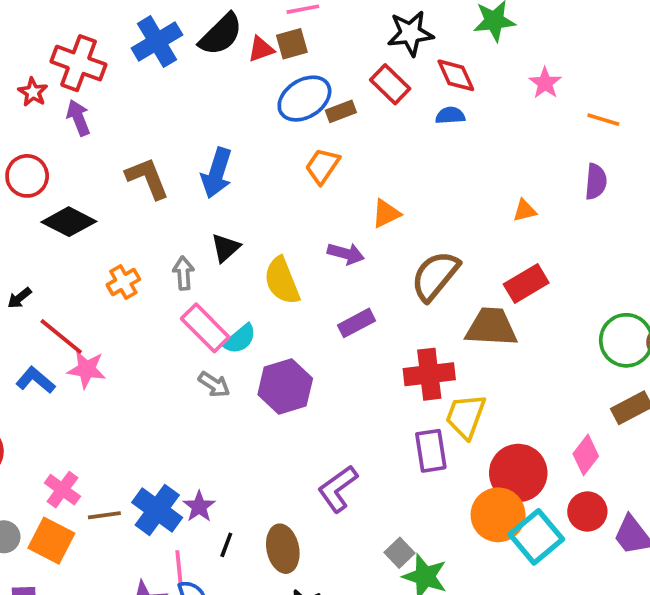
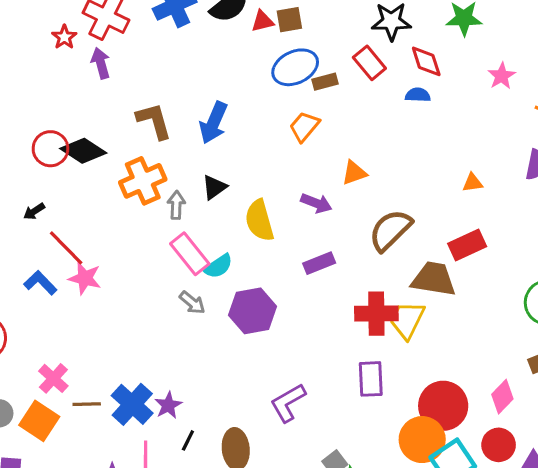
red circle: (27, 176) -> (50, 149), moved
orange cross: (123, 282) -> (143, 181), moved, size x1.6
yellow trapezoid: (466, 416) -> (407, 320), moved

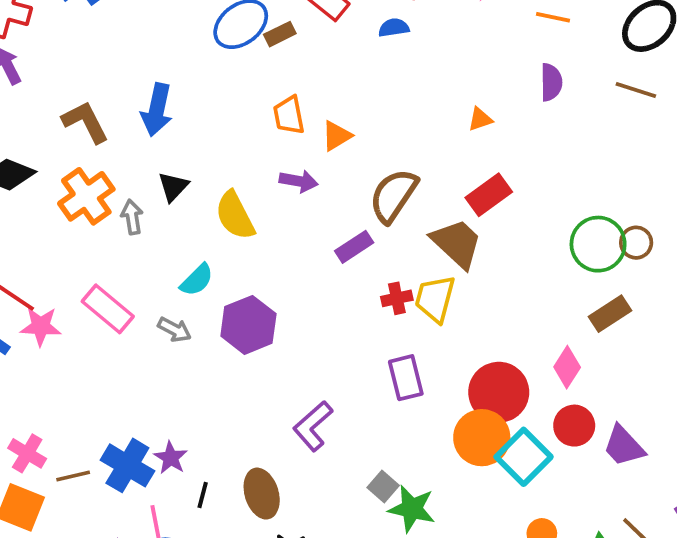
orange trapezoid: (304, 126) -> (289, 115), moved, turned -40
pink rectangle: (190, 254) -> (108, 309), moved
purple rectangle: (319, 263) -> (354, 247), moved
brown trapezoid: (434, 279) -> (457, 243), turned 45
red cross: (376, 314) -> (397, 298), size x0.6

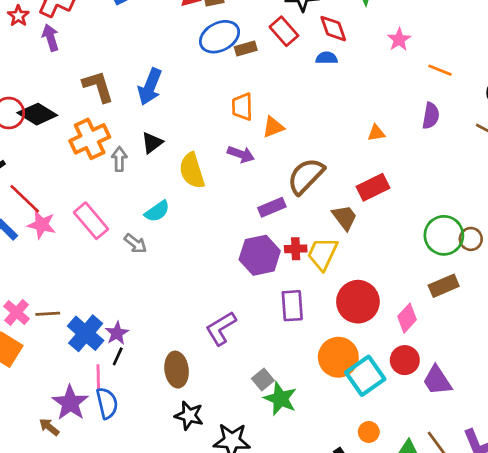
brown trapezoid: (457, 243) -> (345, 217), size x0.7
purple hexagon: (248, 325) -> (260, 255), moved
red circle: (499, 392) -> (358, 302), moved
brown line: (73, 476) -> (48, 314), moved
black line: (203, 495) -> (118, 356), moved

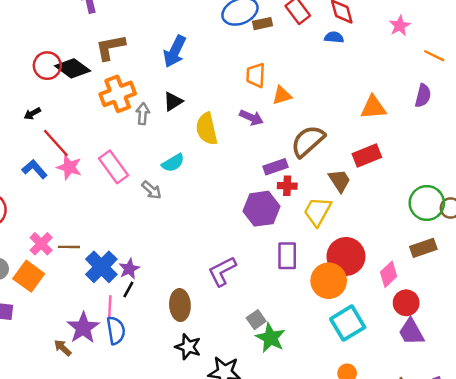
brown L-shape: (98, 86) -> (110, 47), moved, turned -88
orange triangle: (376, 133) -> (373, 107), size x1.6
red cross: (296, 249) -> (287, 186), moved
orange circle: (338, 357) -> (329, 281), moved
red circle: (405, 360) -> (406, 303), moved

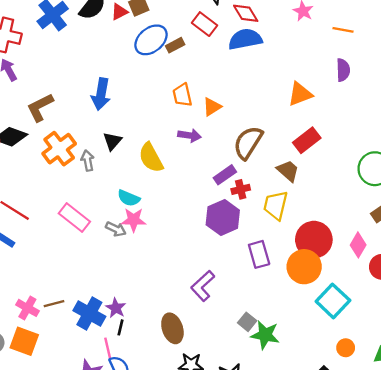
blue semicircle: (334, 37) -> (245, 39), size x1.8
cyan semicircle: (173, 163) -> (129, 198), turned 70
pink star: (69, 167) -> (134, 220), moved

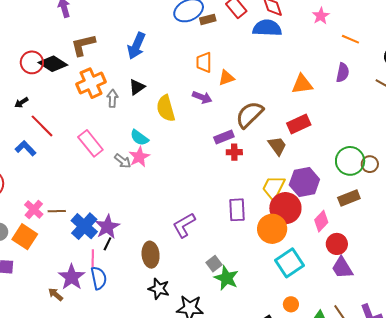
yellow trapezoid: (276, 205) -> (274, 188), moved
purple hexagon: (223, 217) -> (304, 182), moved
pink star: (134, 220) -> (139, 157), turned 30
purple star: (116, 308) -> (107, 227), size x1.4

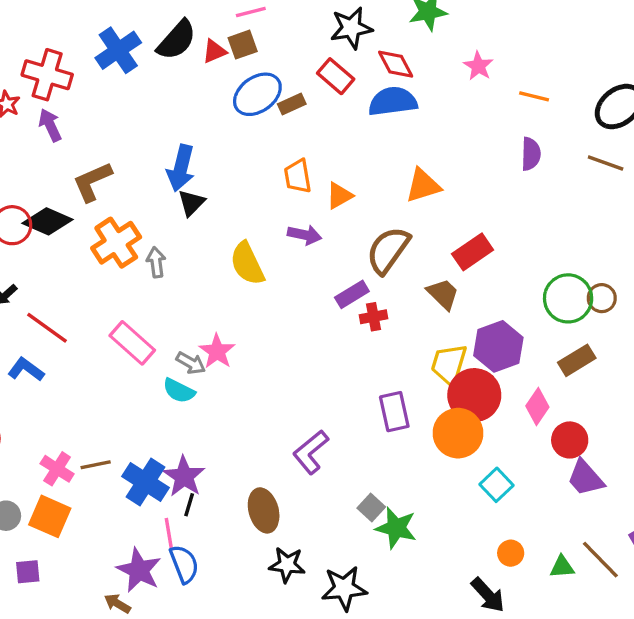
orange triangle: (302, 84) -> (423, 186), moved
black triangle: (137, 87) -> (191, 203), moved
cyan semicircle: (139, 138) -> (179, 391), moved
cyan square: (289, 263) -> (496, 485), size x0.7

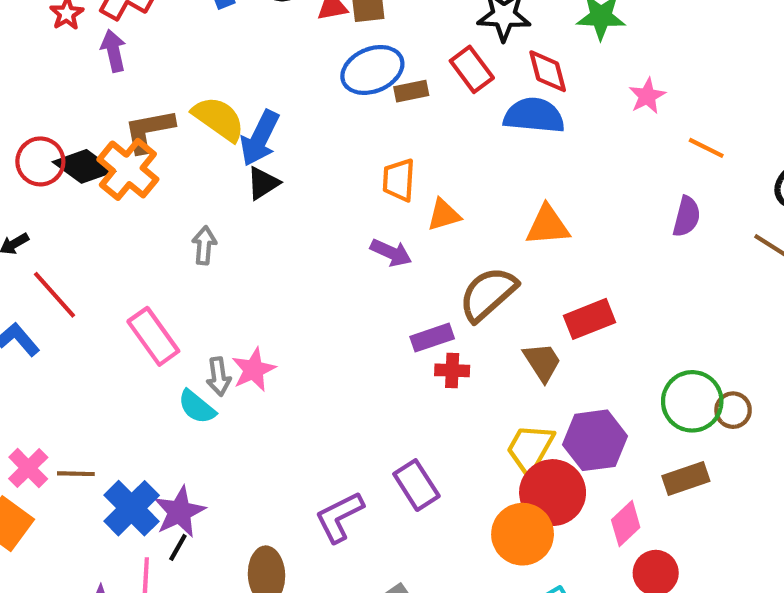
orange cross: (116, 243) -> (128, 169), moved, turned -30
yellow semicircle: (247, 264) -> (219, 119), moved, turned 138
gray arrow: (191, 363) -> (219, 377), turned 40
purple rectangle: (394, 412) -> (416, 485), moved, turned -33

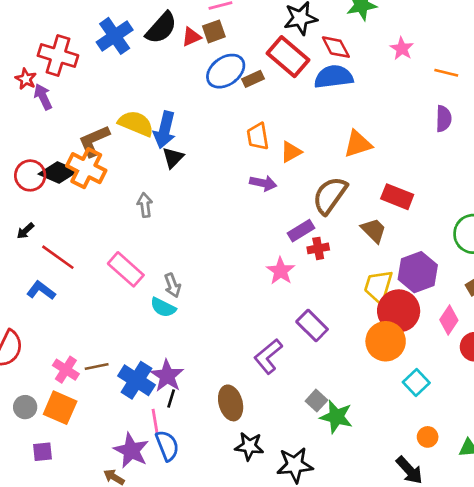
purple arrow: (113, 51) -> (43, 97), moved
red rectangle: (472, 69) -> (288, 57), size x1.4
red rectangle: (589, 319) -> (397, 197), turned 56
pink star: (254, 370) -> (281, 271), moved

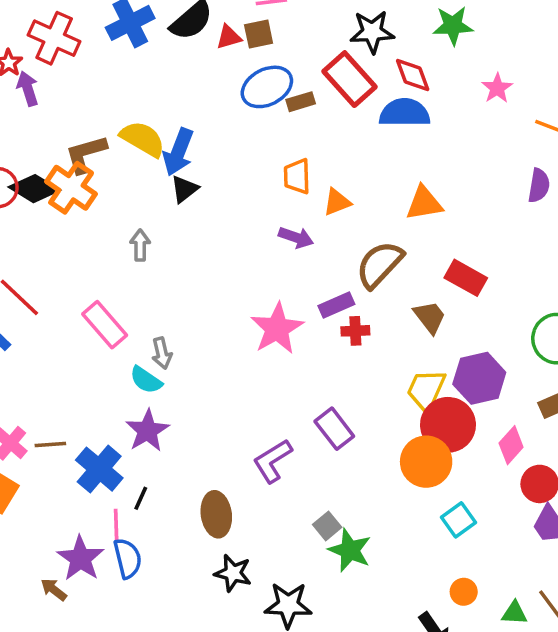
pink star: (281, 271) -> (277, 329), moved, size x1.4
purple star: (167, 376) -> (147, 431), moved

